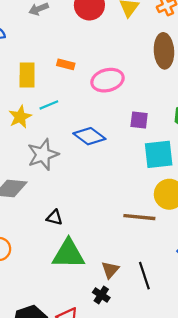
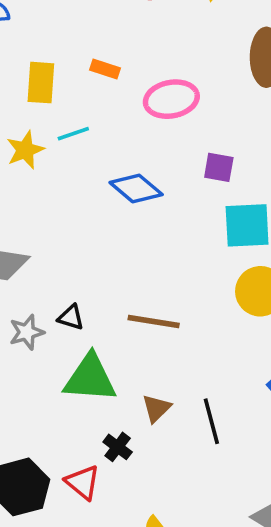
gray star: (43, 155) -> (27, 332), moved, size x0.7
brown line: (139, 217) -> (154, 321), moved
black cross: (101, 295) -> (118, 447), moved

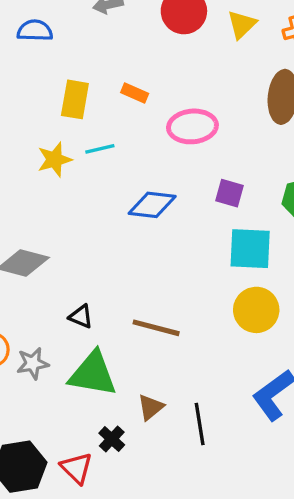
blue diamond: (136, 189) -> (152, 205), turned -39
gray star: (27, 332) -> (33, 363), moved

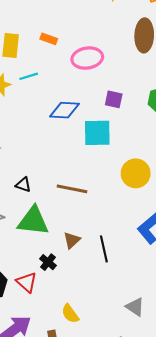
cyan square: (250, 249) -> (97, 133), moved

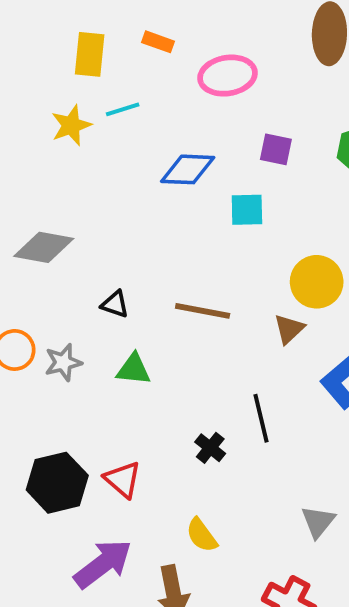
cyan square: (97, 133) -> (247, 210), size x0.7
green triangle: (33, 221) -> (134, 369), size x0.6
brown triangle: (72, 240) -> (289, 329), moved
black cross: (48, 262) -> (210, 448), moved
gray triangle: (135, 307) -> (318, 522), turned 36

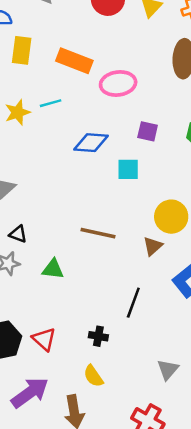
orange rectangle: (158, 42) -> (74, 61), size x1.8
yellow rectangle: (90, 54) -> (22, 50), moved
black triangle: (115, 304) -> (18, 234), moved
black line: (261, 418) -> (133, 303), turned 32
black cross: (210, 448) -> (98, 336), moved, turned -30

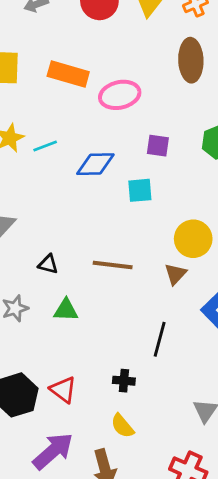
cyan line: (51, 103) -> (45, 146), moved
black triangle: (18, 234) -> (48, 264), moved

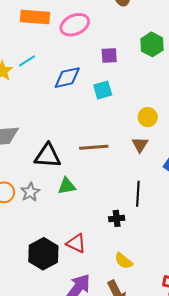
cyan line: (45, 146) -> (27, 61), moved
yellow circle: (193, 239) -> (148, 117), size x0.7
black triangle: (48, 264) -> (48, 156), size x1.8
black cross: (124, 381) -> (117, 218), moved

